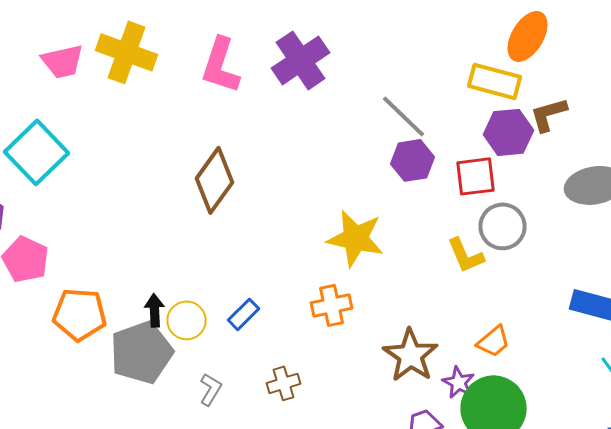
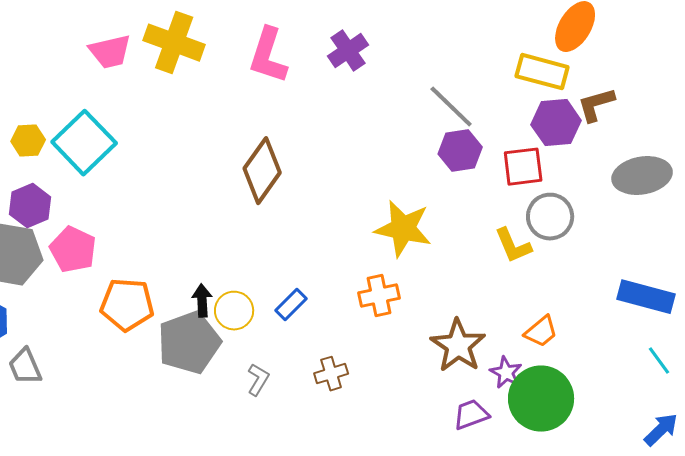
purple cross: (300, 60) -> (348, 51), size x0.7

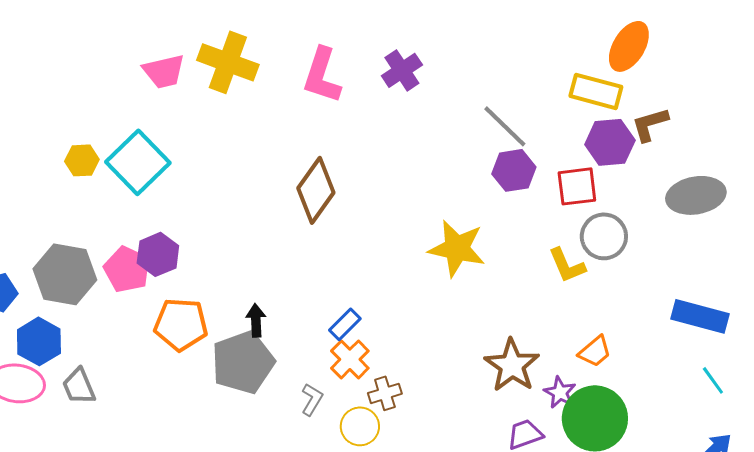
purple hexagon: (30, 206) -> (158, 254), moved
orange cross: (379, 296) -> (350, 359), moved, turned -33
yellow circle: (234, 311) -> (360, 426), moved

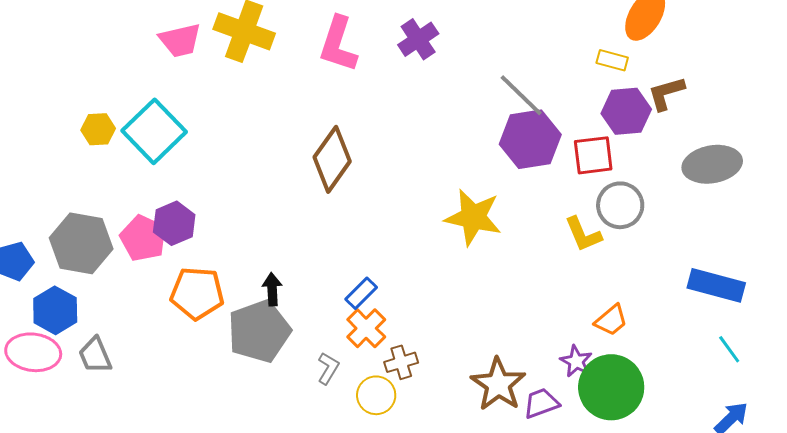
yellow rectangle: (596, 91) -> (612, 60), size x0.6
purple hexagon: (514, 170) -> (530, 139), size x1.4
brown star: (512, 365) -> (498, 384), moved

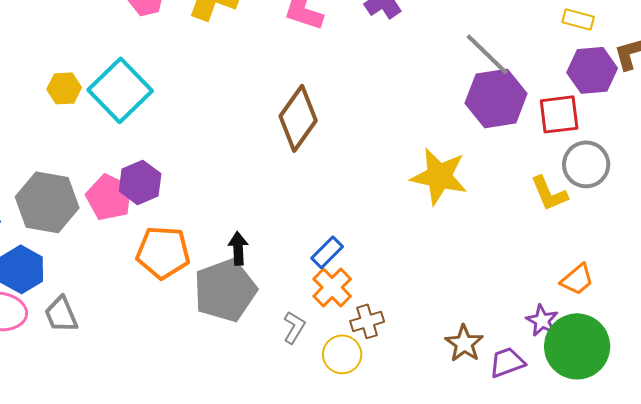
brown star: (498, 384) -> (464, 343), size x0.7

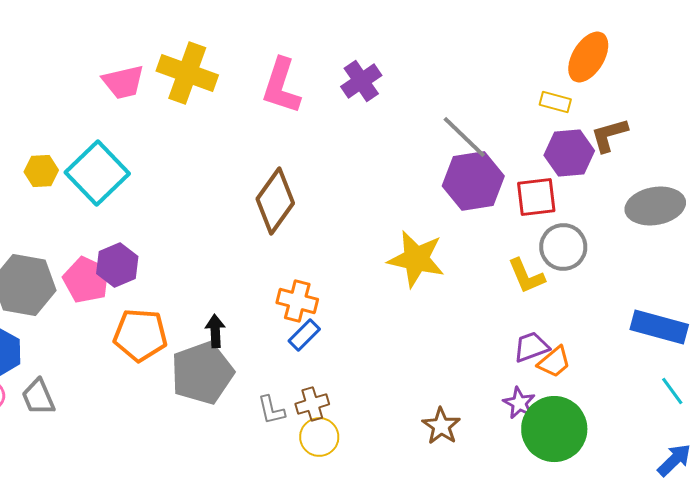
orange cross: (332, 287) -> (297, 301), moved, turned -30
brown cross: (367, 321) -> (312, 404), moved
gray L-shape: (294, 327) -> (271, 410), turned 136
purple trapezoid: (507, 362) -> (531, 347), moved

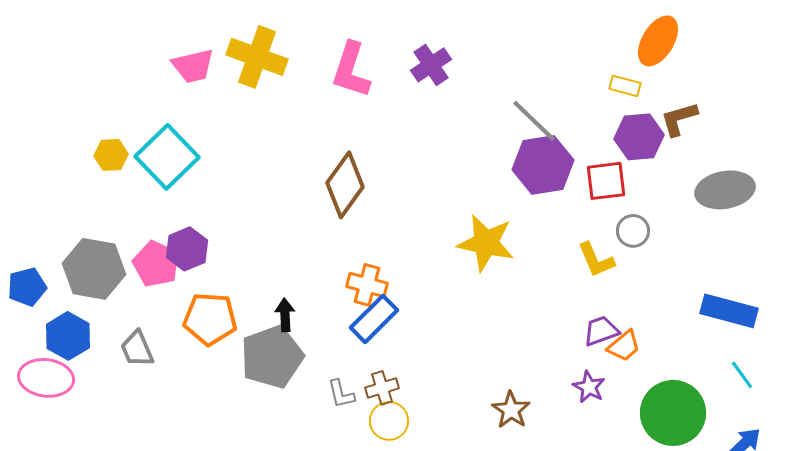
gray circle: (563, 247) -> (633, 231), size x0.7
blue rectangle: (304, 335) -> (374, 319), size x1.5
gray trapezoid: (38, 397) -> (137, 349), moved
green circle: (554, 429) -> (673, 413), moved

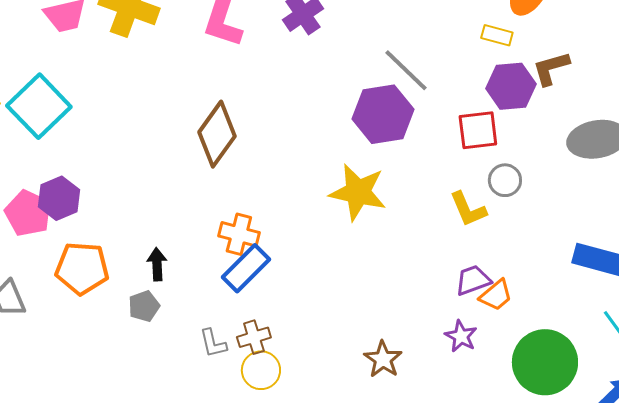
purple hexagon: (543, 165) -> (383, 114), moved
gray pentagon: (272, 357) -> (144, 306), size x0.5

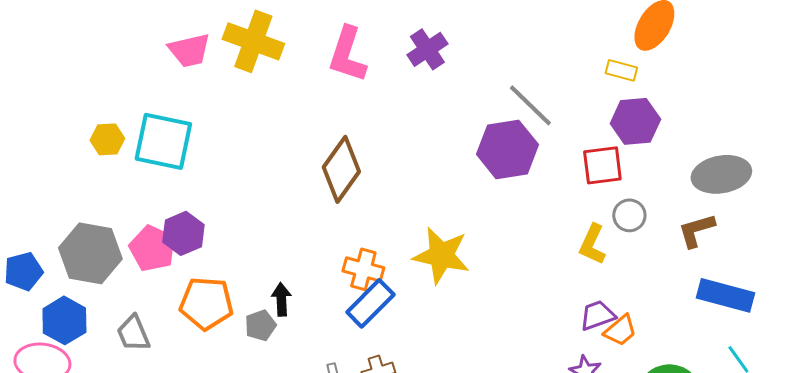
brown L-shape: (551, 68) -> (696, 230), moved
cyan square: (39, 106) -> (163, 141), turned -34
yellow star: (358, 192) -> (441, 255), moved
yellow L-shape: (468, 209) -> (592, 244), turned 48
gray pentagon: (144, 306) -> (260, 325), moved

